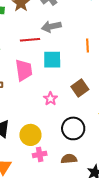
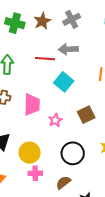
cyan square: (52, 60) -> (64, 82), turned 30
pink trapezoid: (24, 70) -> (32, 104), moved
brown semicircle: (69, 159) -> (63, 182), turned -42

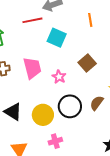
black circle: (73, 153) -> (70, 106), moved
pink cross: (35, 173) -> (55, 141), moved
brown semicircle: (63, 182) -> (97, 103), moved

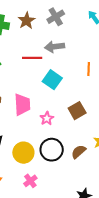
pink cross: (55, 141) -> (30, 181), turned -32

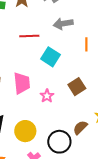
gray arrow: (55, 47) -> (63, 24), moved
black circle: (52, 150) -> (59, 142), moved

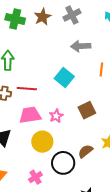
red line: (29, 36) -> (27, 89), moved
pink trapezoid: (22, 83) -> (30, 115), moved, turned -100
yellow circle: (25, 131) -> (42, 142), moved

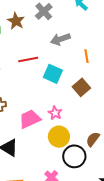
red line: (27, 89) -> (28, 60), moved
brown square: (87, 110) -> (81, 87), moved
yellow circle: (42, 142) -> (59, 137), moved

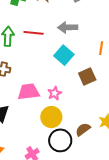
gray arrow: (60, 39) -> (68, 27), moved
red line: (28, 60) -> (34, 33), moved

